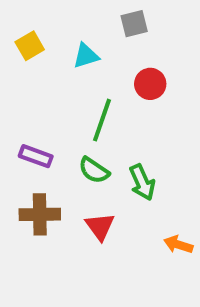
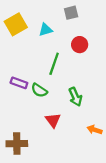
yellow square: (30, 46) -> (16, 24), size x1.5
green semicircle: (94, 170) -> (39, 90), moved
brown cross: (40, 214) -> (17, 144), moved

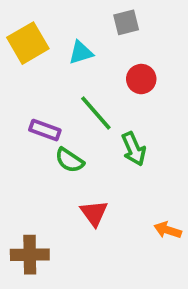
green line: (54, 64) -> (96, 113), turned -60
purple rectangle: (19, 83) -> (45, 130), moved
green arrow: (75, 97) -> (134, 149), moved

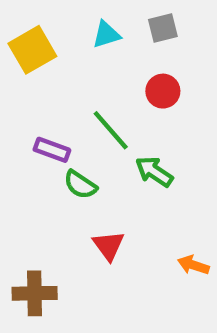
gray square: (126, 22) -> (163, 28), moved
cyan triangle: (81, 53) -> (106, 35), moved
green arrow: (134, 149) -> (154, 172), turned 148

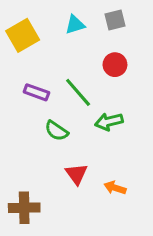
purple rectangle: (52, 150) -> (36, 92), moved
green arrow: (154, 172) -> (109, 122), turned -48
orange arrow: (193, 265) -> (115, 188), moved

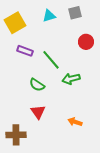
red circle: (115, 65) -> (86, 42), moved
purple rectangle: (36, 92) -> (25, 51), moved
red triangle: (76, 174) -> (38, 112), moved

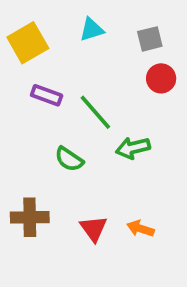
gray square: (75, 13) -> (150, 39), moved
red triangle: (38, 112) -> (94, 229), moved
brown cross: (16, 135) -> (30, 217), moved

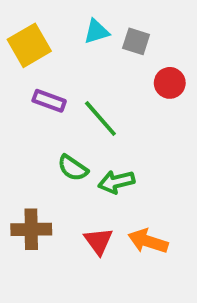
gray square: (150, 39) -> (136, 41), moved, turned 32
green arrow: (133, 148) -> (116, 182), moved
orange arrow: (140, 229) -> (148, 241), size x1.4

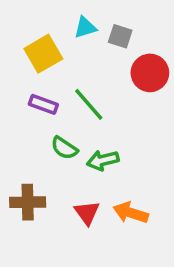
yellow square: (29, 45) -> (43, 54), moved
red circle: (170, 83) -> (150, 73), size x1.4
purple rectangle: (49, 101) -> (43, 104), moved

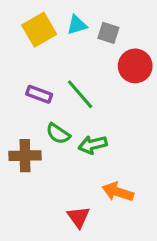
yellow square: (43, 54) -> (39, 30), moved
brown cross: (28, 202) -> (25, 156), moved
red triangle: (87, 213) -> (78, 217), moved

